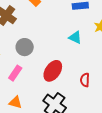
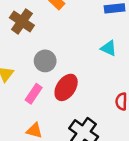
red ellipse: (53, 71) -> (66, 87), moved

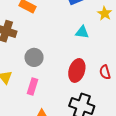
red ellipse: (66, 87) -> (77, 70), moved

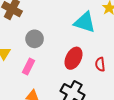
cyan triangle: (82, 32) -> (85, 22), size x1.6

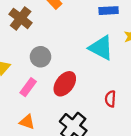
red ellipse: (73, 58) -> (65, 84), moved

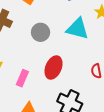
gray circle: (41, 57) -> (41, 32), moved

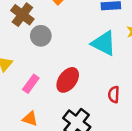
gray circle: (41, 32) -> (41, 36), moved

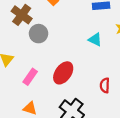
cyan triangle: (104, 43) -> (95, 40), size x0.6

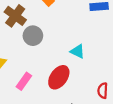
cyan triangle: (95, 40) -> (78, 51), moved

